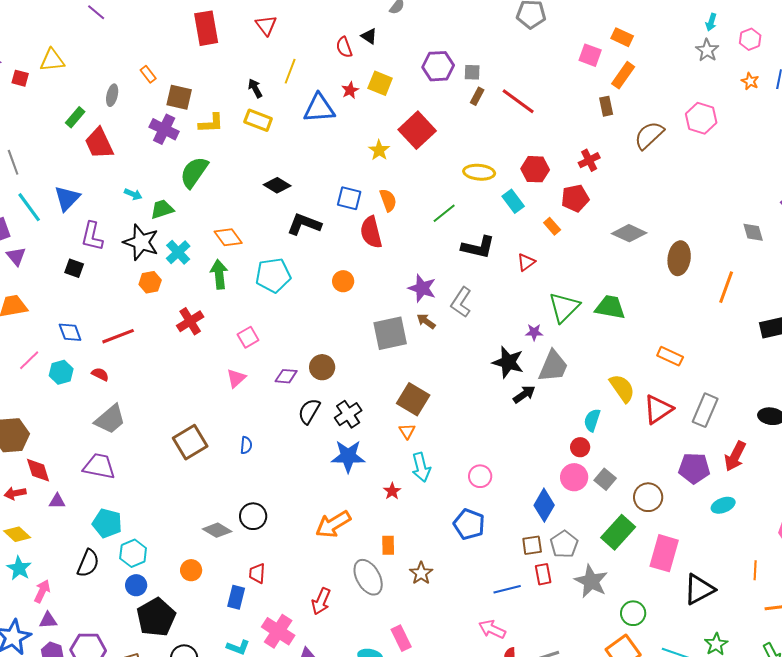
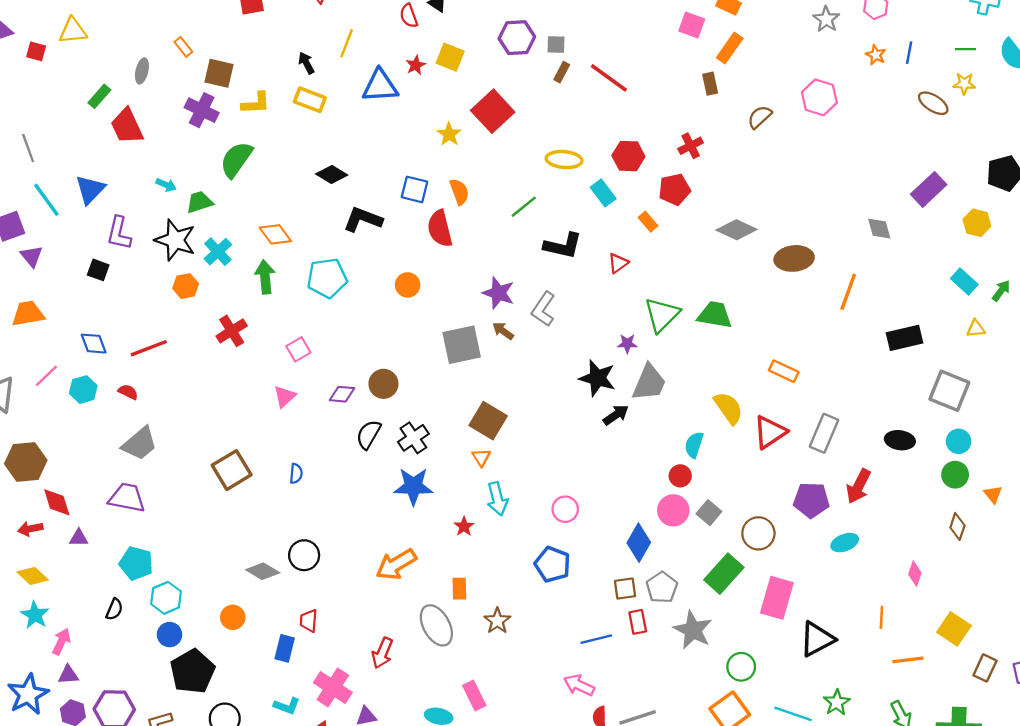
brown semicircle: (649, 135) -> (760, 117), size x0.7
brown ellipse: (679, 258) -> (794, 258), turned 76
black semicircle: (88, 563) -> (114, 609), size x0.7

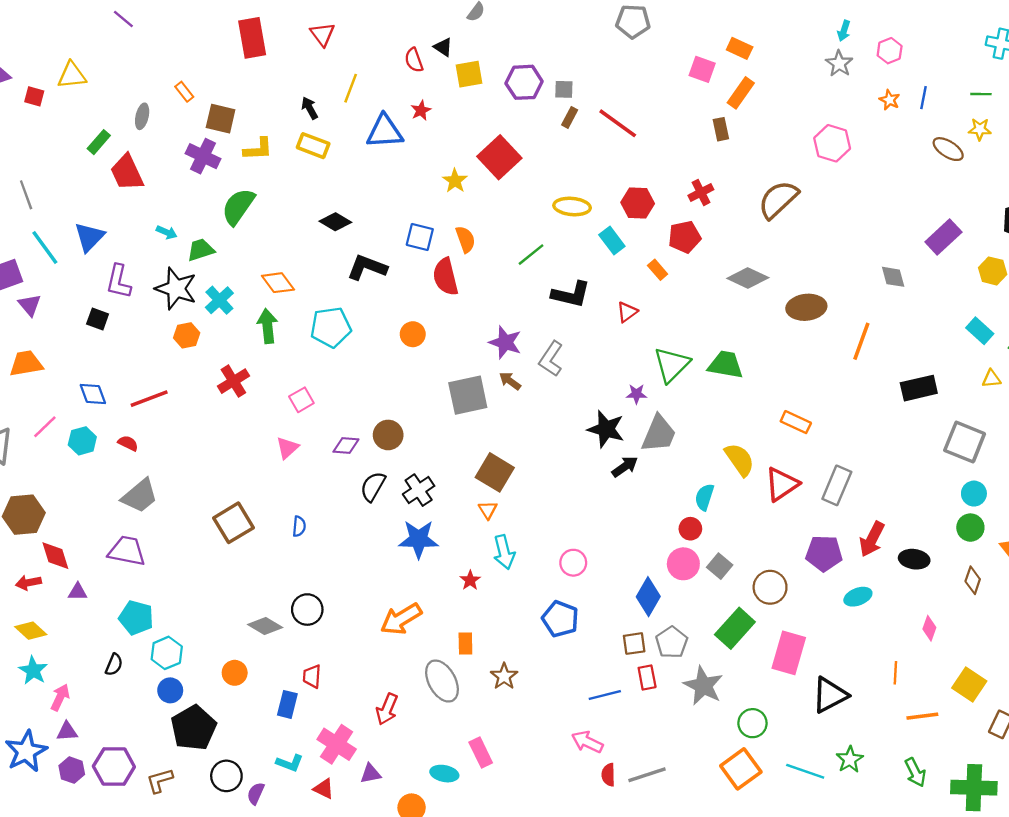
yellow square: (450, 57) -> (469, 74), moved, turned -32
brown semicircle: (760, 117) -> (778, 199), moved, size x1.6
black ellipse: (900, 440) -> (914, 559), moved

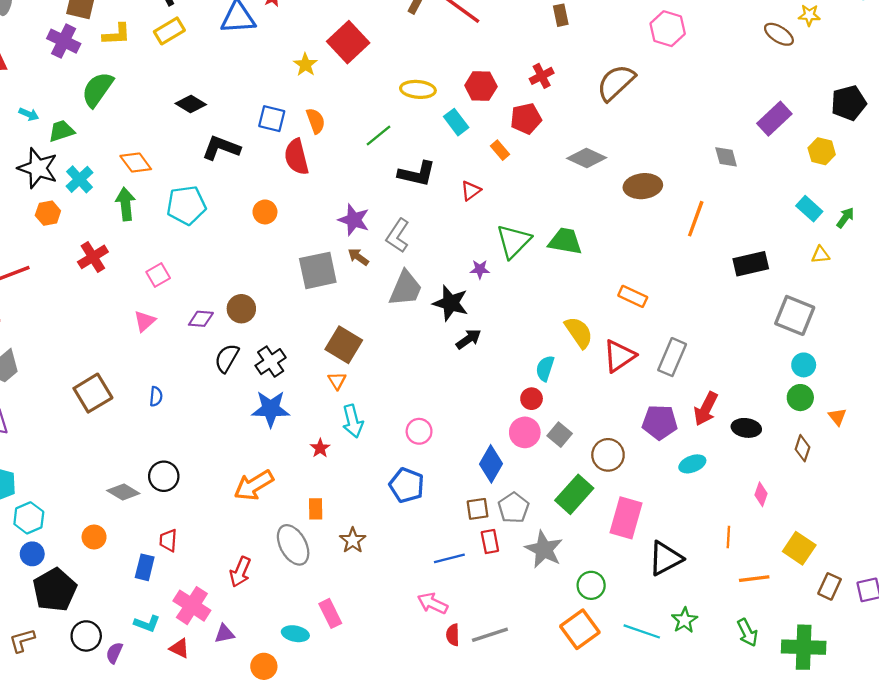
yellow rectangle: (313, 146) -> (169, 31), turned -52
gray trapezoid: (659, 434) -> (406, 288), moved

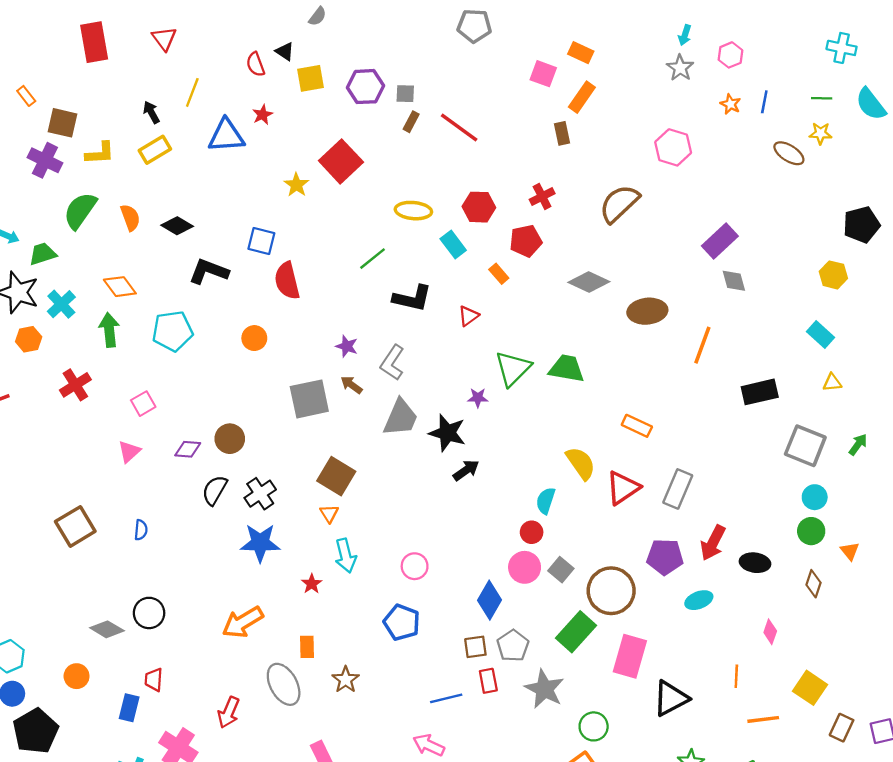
purple rectangle: (774, 119) -> (720, 241), moved
orange semicircle: (316, 121) -> (130, 218), moved
green arrow: (845, 218) -> (858, 445), moved
purple star: (354, 220) -> (347, 346), size x0.7
brown circle: (608, 455) -> (611, 591), size x1.4

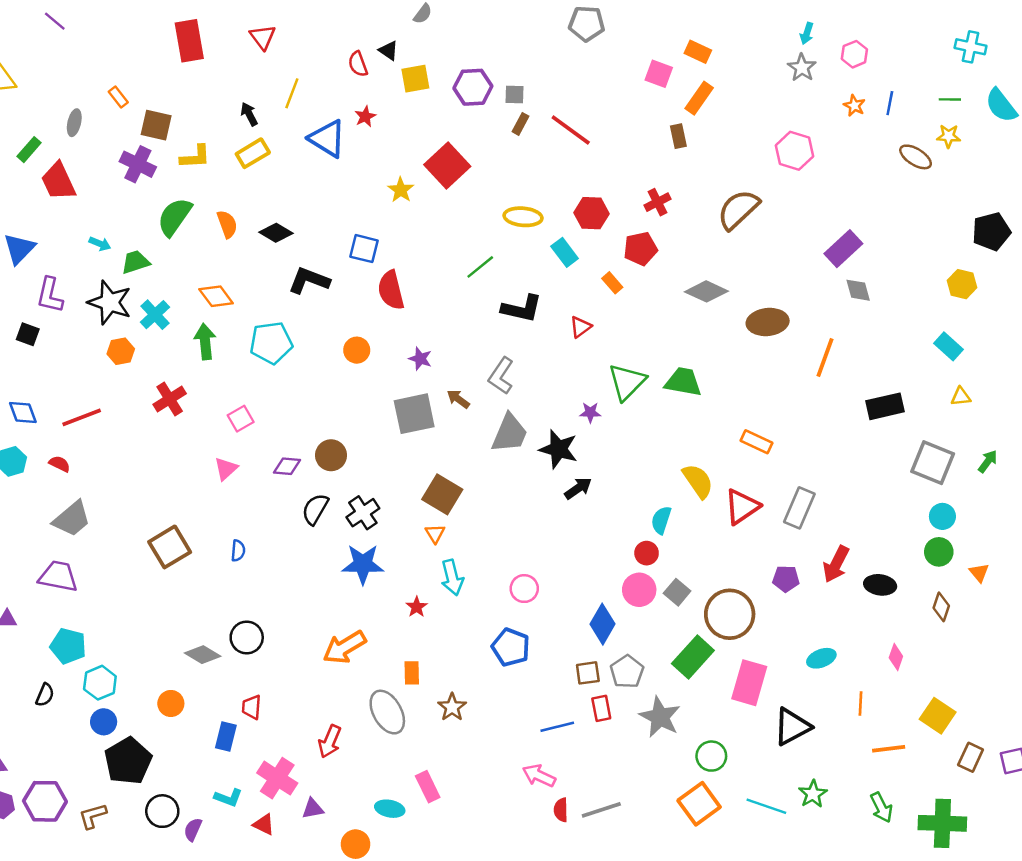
blue triangle: (226, 136) -> (327, 139), turned 36
purple star: (347, 346) -> (420, 359), moved
purple pentagon: (665, 557) -> (786, 579), size x0.7
cyan ellipse: (699, 600) -> (821, 658), moved

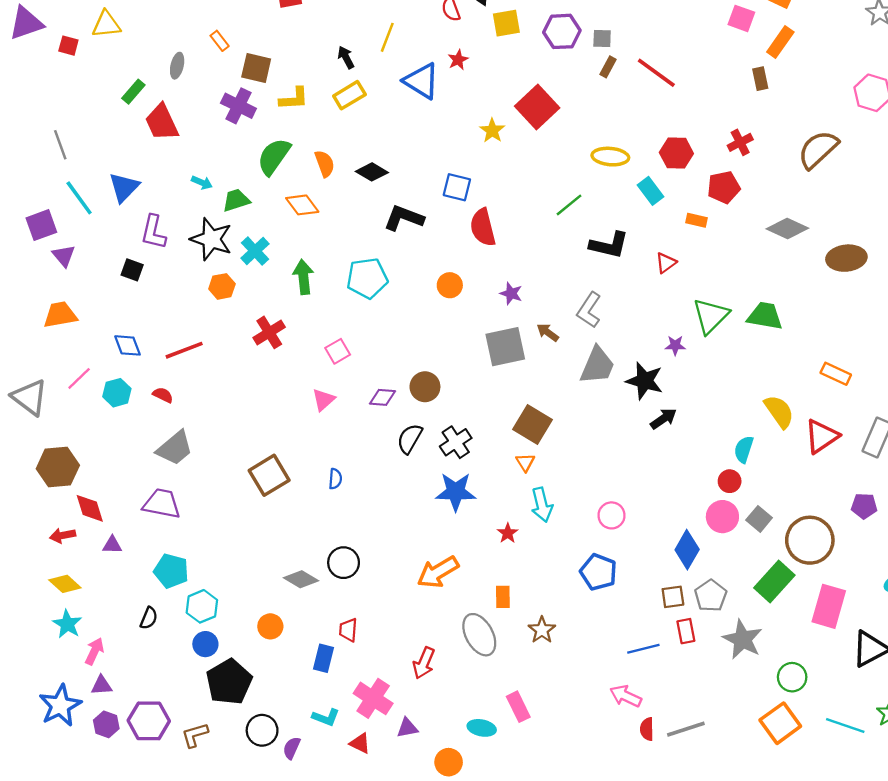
orange rectangle: (612, 283) -> (696, 220), turned -36
orange diamond: (216, 296) -> (302, 205), moved

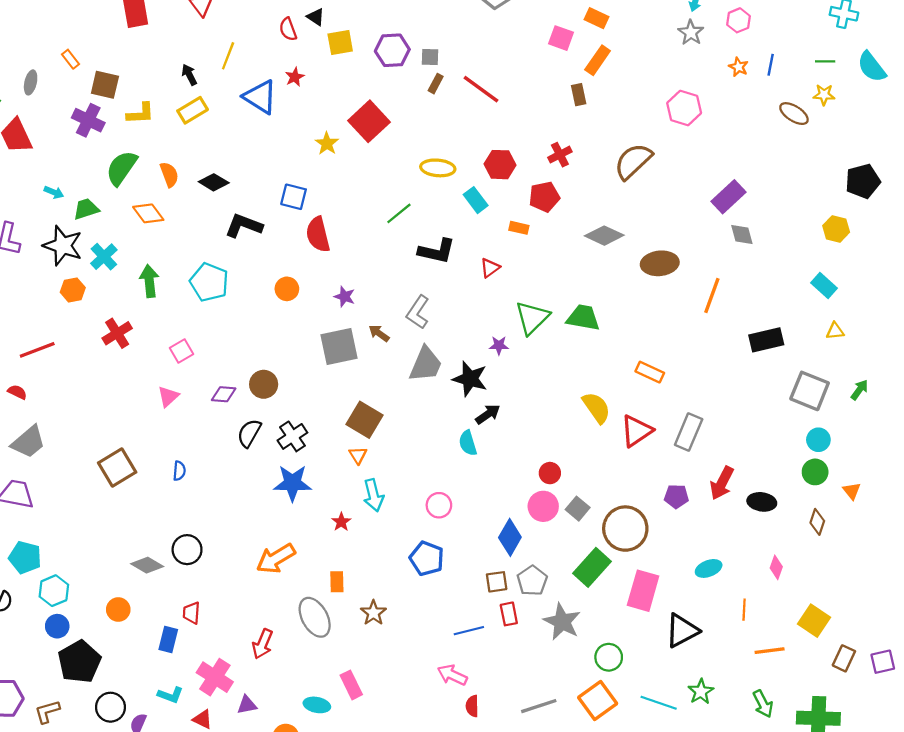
cyan pentagon: (367, 278) -> (209, 282), turned 30
cyan semicircle: (744, 449) -> (468, 443), moved, turned -35
gray line: (686, 729) -> (539, 706), moved

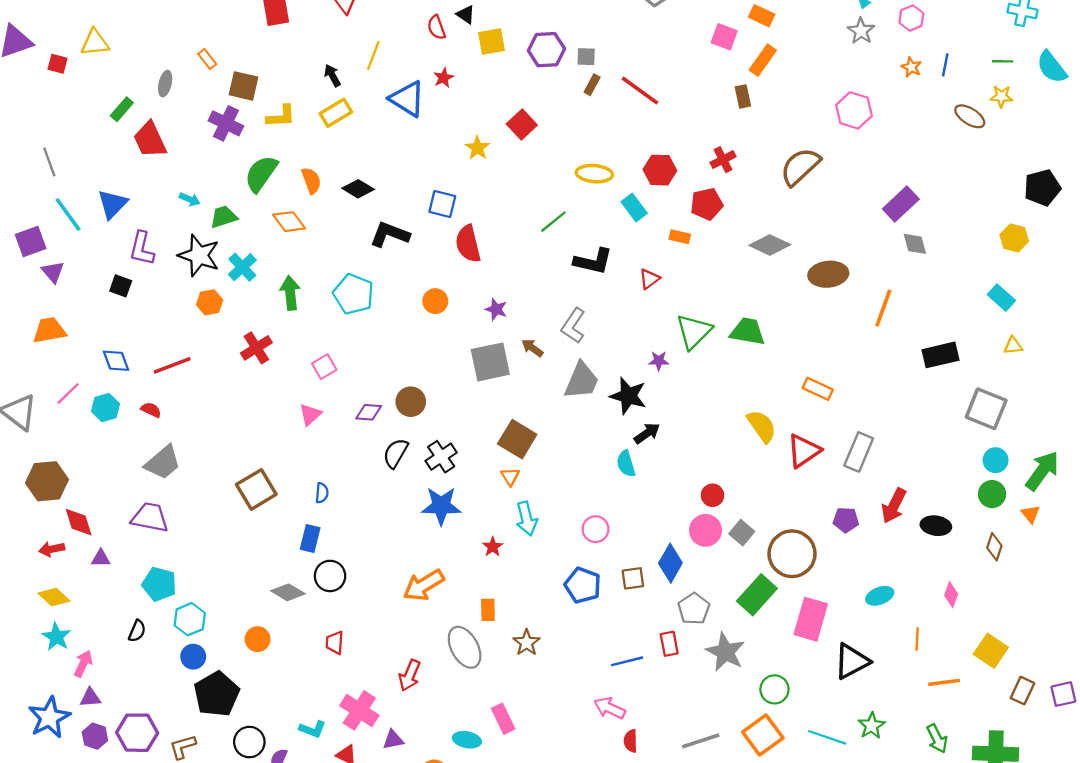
red square: (369, 121) -> (522, 124), size x0.7
green arrow: (859, 390) -> (1042, 471), moved, size x1.8
brown square: (497, 582) -> (633, 578), moved
blue rectangle: (168, 639) -> (310, 539), moved

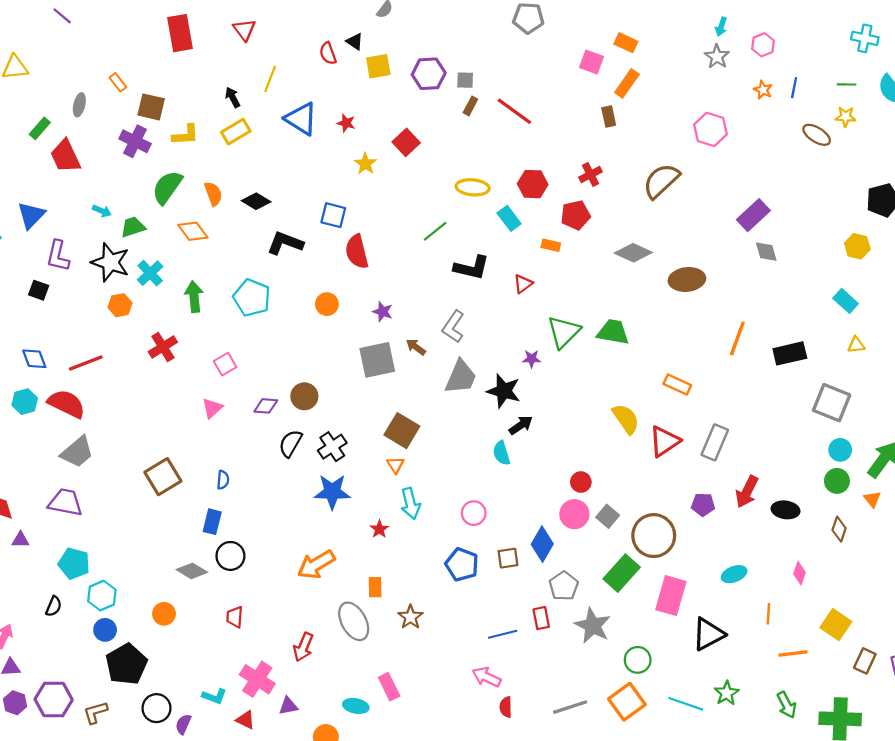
red star: (443, 78) -> (346, 123), moved, turned -30
orange line: (883, 308) -> (737, 338), moved
red semicircle: (151, 410) -> (66, 404), size x2.0

